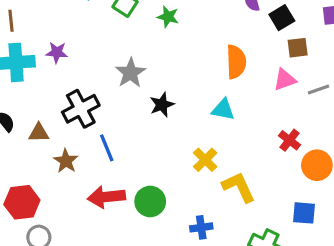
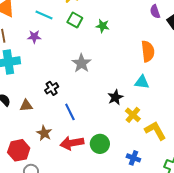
purple star: (57, 52) -> (34, 37), moved
black star: (162, 105) -> (115, 97), moved
black cross: (81, 109) -> (52, 88), size x0.6
brown star: (66, 161) -> (44, 133), moved
blue cross: (201, 227) -> (133, 158), turned 32

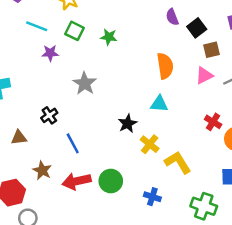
purple star: (34, 37) -> (50, 53), moved

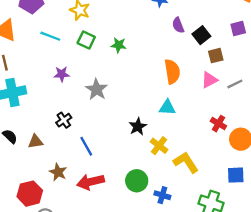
purple star: (50, 53) -> (62, 74), moved
green circle: (111, 181) -> (137, 181), moved

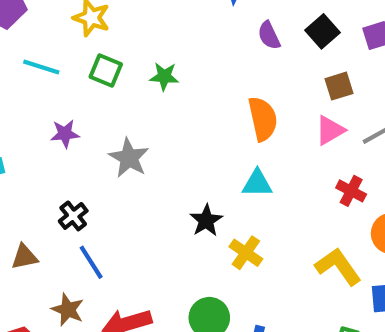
black square: (201, 35) -> (323, 31), moved
red cross: (218, 124) -> (351, 191), moved
blue line: (86, 146) -> (91, 262), moved
yellow L-shape: (186, 162) -> (338, 266), moved

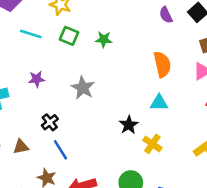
purple star: (65, 134) -> (37, 79), moved

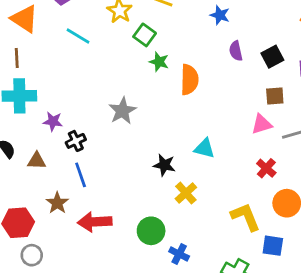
green square: (69, 36) -> (145, 35), moved
orange semicircle: (162, 64) -> (189, 80), moved
purple star: (37, 79) -> (53, 121), moved
black star: (129, 125) -> (164, 165), turned 30

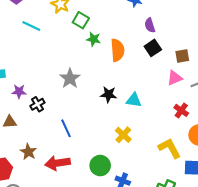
black square: (272, 57) -> (153, 48), moved
black star: (164, 165) -> (109, 94), moved
blue line: (81, 175) -> (66, 128), moved

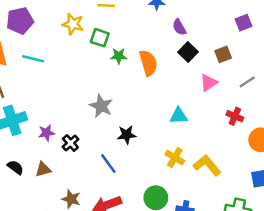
cyan line: (31, 26) -> (33, 59), moved
pink triangle: (175, 78) -> (209, 83), moved
black star: (109, 94) -> (127, 135), moved
yellow L-shape: (169, 148) -> (207, 165), moved

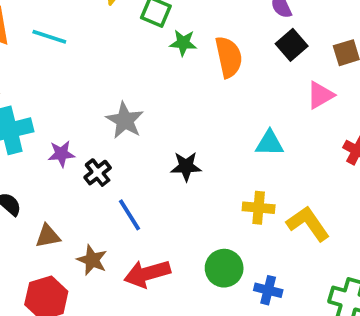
gray star: (101, 106) -> (125, 120), moved
yellow cross: (175, 158) -> (259, 208), turned -30
blue line: (108, 164) -> (129, 215), moved
brown triangle: (43, 169) -> (48, 236), moved

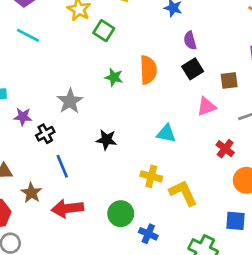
green star: (183, 43) -> (114, 77), moved

